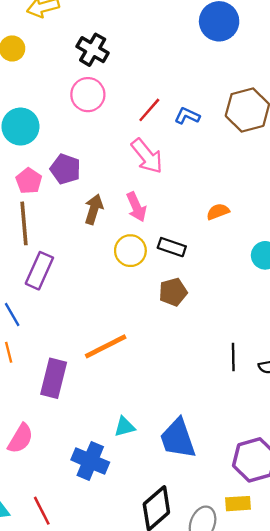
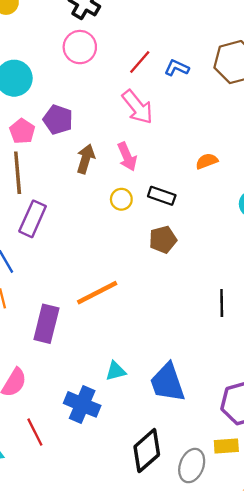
yellow circle: (130, 251) -> (121, 199), size x0.7
red line: (42, 511) -> (35, 432), moved

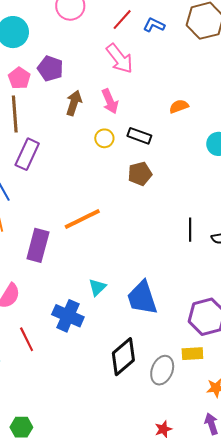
cyan triangle: (116, 371) -> (97, 287), turned -30

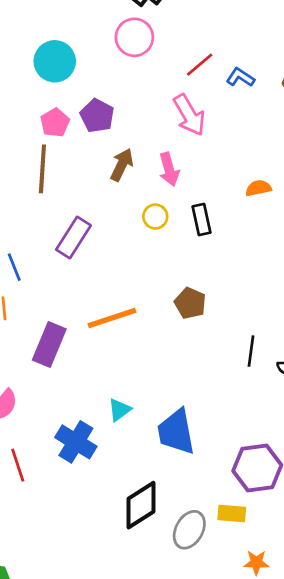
black rectangle: (139, 136) -> (202, 220), turned 50
purple rectangle: (27, 154) -> (73, 237), moved
brown pentagon: (140, 174) -> (190, 303), moved, turned 30

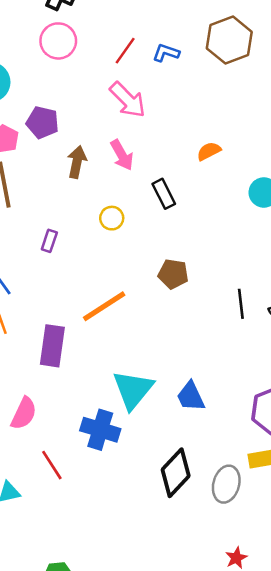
yellow circle: (155, 217) -> (112, 218), moved
purple rectangle: (73, 237) -> (49, 241), size x0.6
cyan triangle: (119, 410) -> (133, 390), size x1.8
blue trapezoid: (176, 432) -> (191, 396), size x0.7

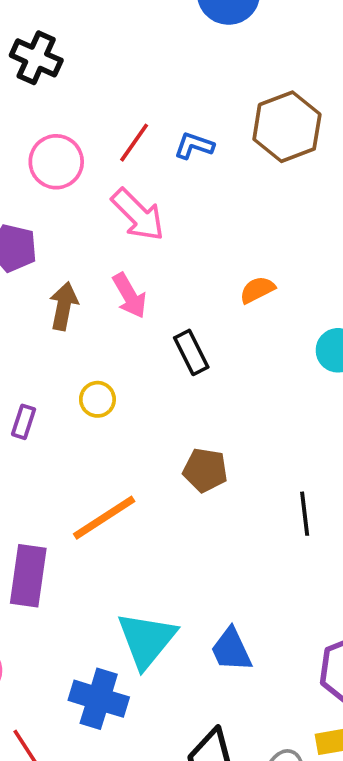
pink circle: (58, 41) -> (56, 162), moved
yellow circle: (112, 218) -> (97, 399), moved

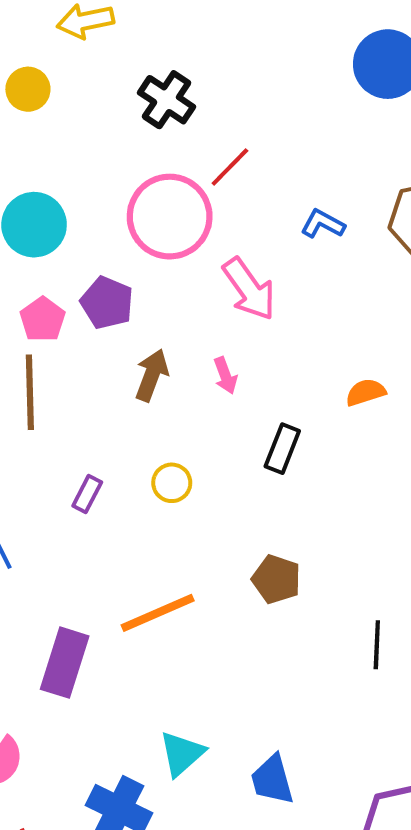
red line: (134, 143) -> (230, 167), moved
pink circle: (56, 162) -> (170, 217), size x1.4
pink arrow: (130, 296) -> (225, 376), size x0.7
black rectangle: (191, 352) -> (282, 449), turned 39
cyan triangle: (147, 640) -> (182, 754), size x0.7

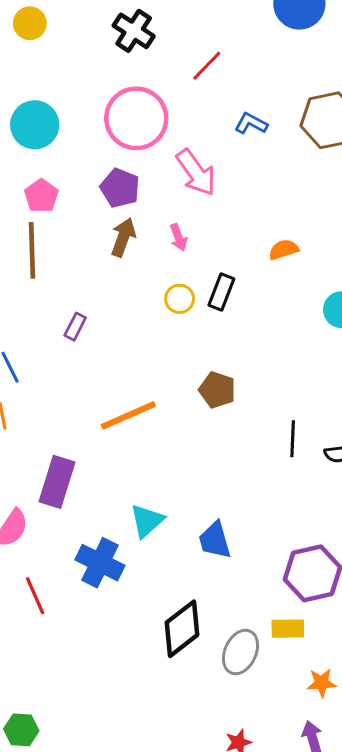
red line: (230, 167) -> (207, 66), moved
purple pentagon: (107, 303) -> (120, 188), moved
yellow circle: (172, 483) -> (180, 299), moved
purple rectangle: (65, 663) -> (57, 482), moved

